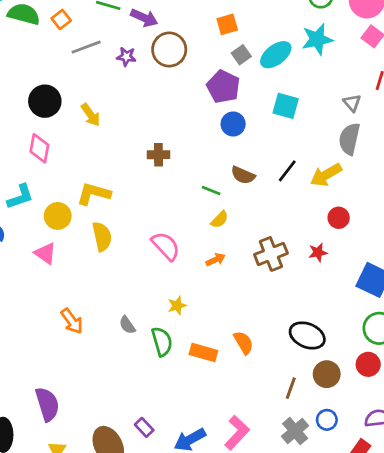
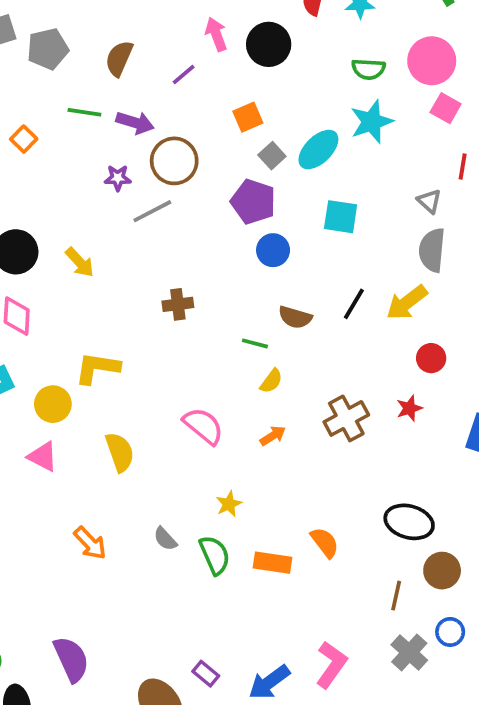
gray line: (86, 47) -> (152, 211), moved
yellow semicircle: (102, 237) -> (120, 452), moved

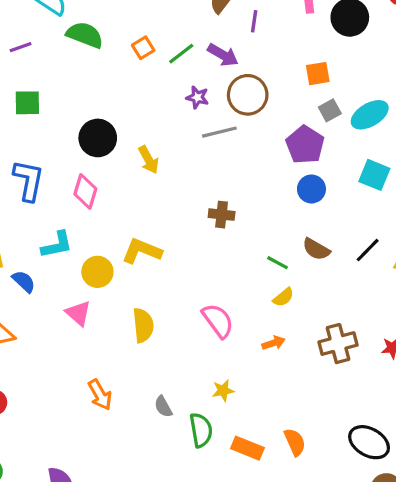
purple line: (184, 75) -> (254, 21), moved, turned -55
green line: (84, 112) -> (181, 54), moved, turned -60
orange square: (24, 139) -> (143, 48), moved

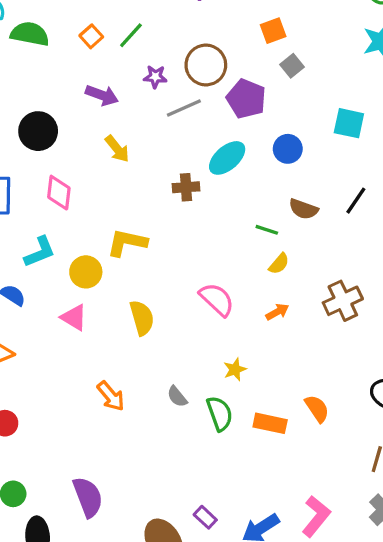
purple arrow: (223, 55) -> (102, 95), moved
cyan ellipse: (370, 115) -> (227, 158), moved
black circle: (98, 138) -> (38, 131), moved
purple pentagon: (305, 145) -> (246, 99), moved
brown cross: (222, 215) -> (186, 187), moved

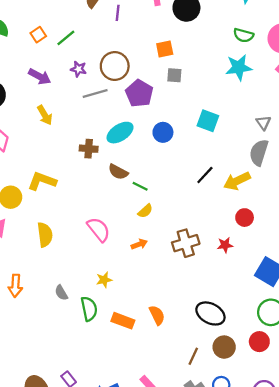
gray square: (292, 66) -> (174, 75), turned 35
brown semicircle: (303, 209) -> (118, 172), moved
orange arrow: (111, 396) -> (15, 286), turned 35

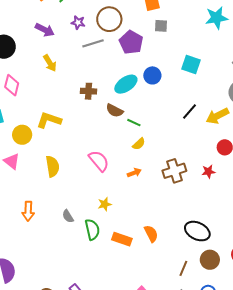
cyan ellipse: (120, 133) -> (126, 84), moved

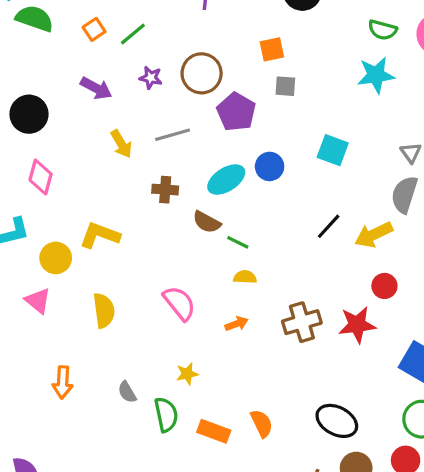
gray line: (93, 43) -> (173, 135), moved
yellow arrow: (50, 63) -> (121, 144), moved
yellow semicircle: (139, 144) -> (245, 277), turned -136
red star: (208, 172) -> (357, 325), size x1.6

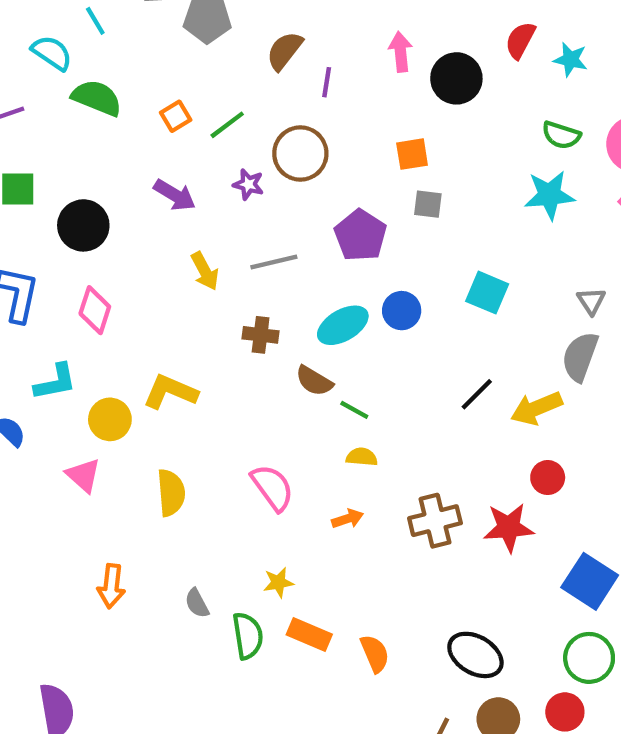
brown circle: (202, 73) -> (300, 153), moved
orange rectangle: (214, 431) -> (309, 635), moved

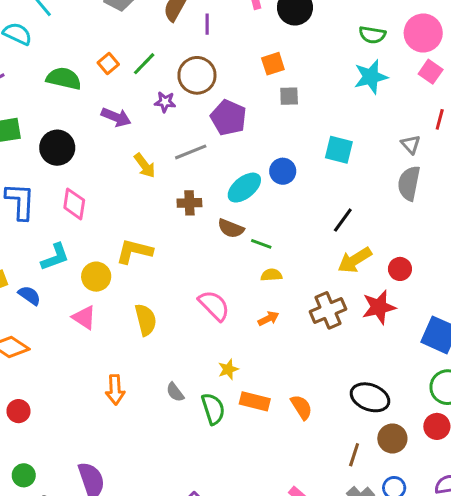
green semicircle: (97, 98) -> (64, 78), moved
purple pentagon: (360, 235) -> (228, 118), moved
yellow arrow: (536, 408) -> (355, 260), moved

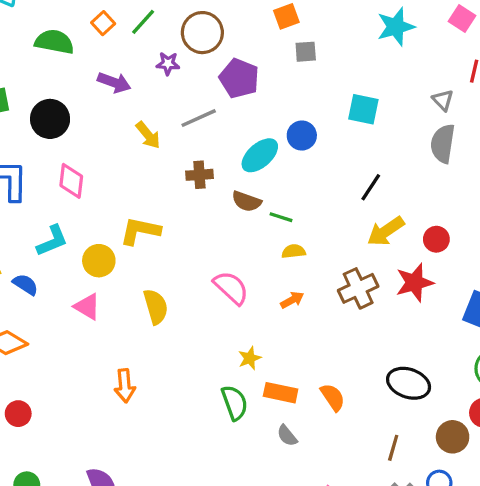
gray semicircle: (175, 392) -> (287, 436), moved
brown circle: (392, 438) -> (453, 437), moved

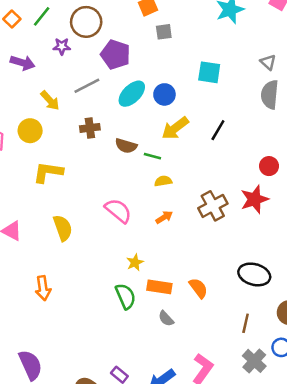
cyan ellipse: (260, 155) -> (132, 94), moved
yellow arrow: (386, 231) -> (175, 128), moved
yellow circle: (99, 261) -> (30, 131), moved

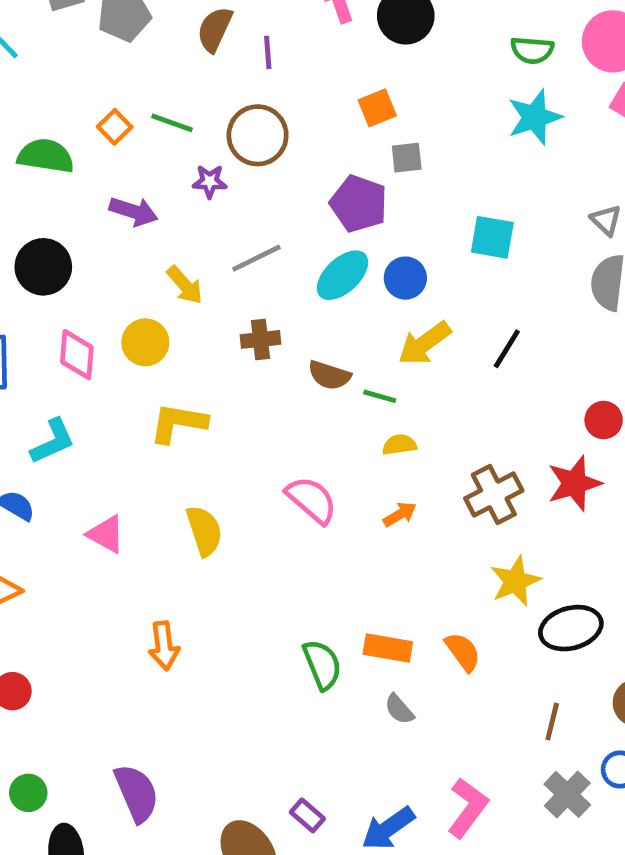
green line: (42, 16) -> (172, 123), turned 70
purple pentagon: (115, 54) -> (359, 204), moved
yellow star: (135, 262) -> (515, 581), moved, size x1.5
black ellipse: (254, 274) -> (571, 628), turned -32

